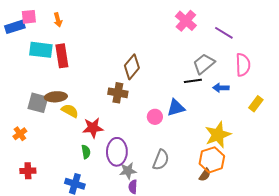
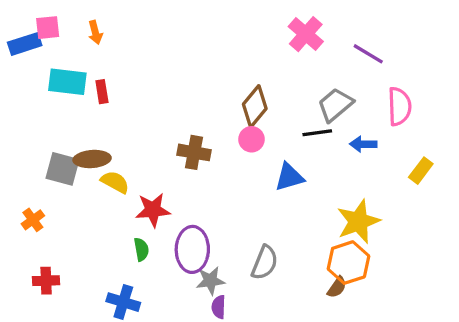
red rectangle: (62, 56) -> (102, 92), size x0.6
brown diamond: (132, 67) -> (255, 106), moved
pink circle: (155, 117) -> (251, 139), moved

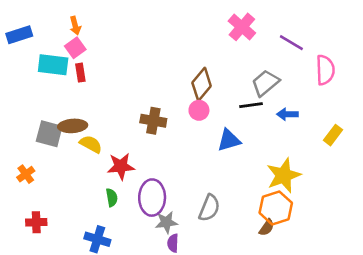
pink square: (48, 28) -> (75, 48), moved, turned -30
pink semicircle: (399, 106) -> (325, 70), moved

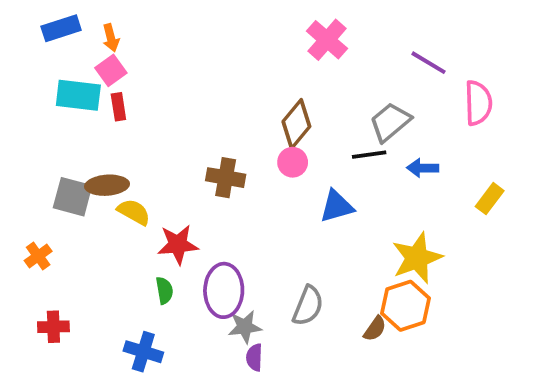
pink cross: (242, 27) -> (327, 40), moved
blue rectangle: (19, 35) -> (61, 28), moved
brown semicircle: (267, 227) -> (375, 329), moved

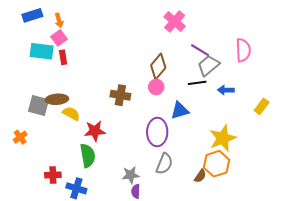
purple line: (428, 63) -> (200, 50), moved
pink semicircle: (478, 103) -> (243, 50), moved
green semicircle: (164, 290) -> (88, 156), size x1.6
purple ellipse: (224, 290) -> (157, 132), moved
red cross: (53, 327) -> (53, 175), moved

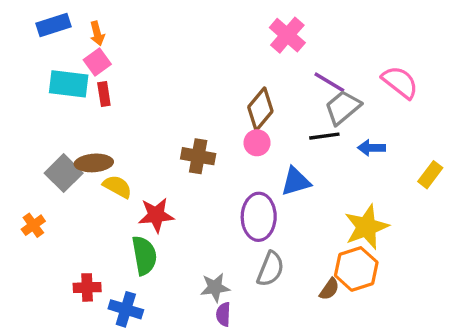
pink semicircle: (243, 50) -> (400, 82), turned -50
gray square: (39, 105) -> (64, 173), turned 30

